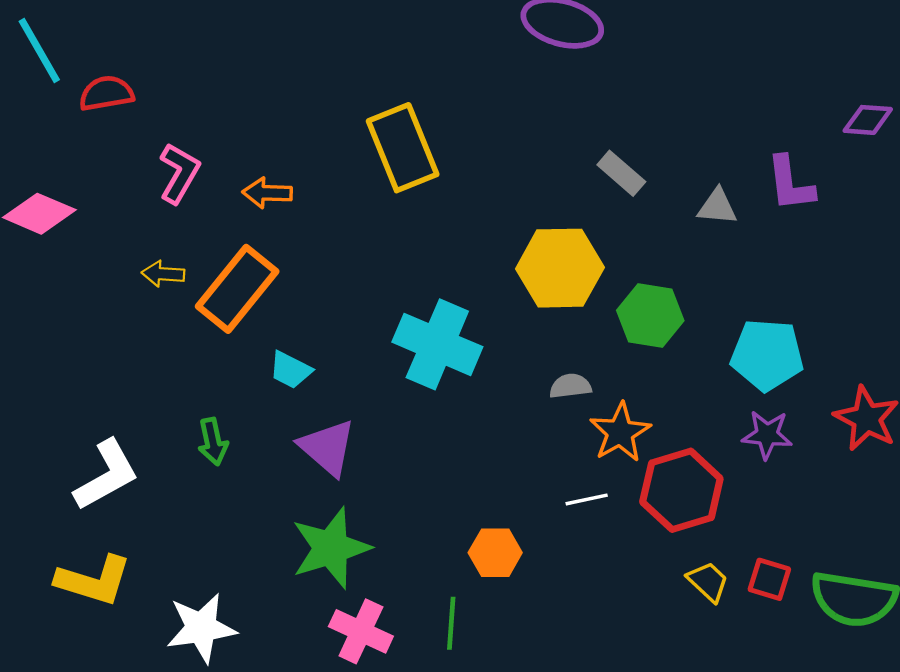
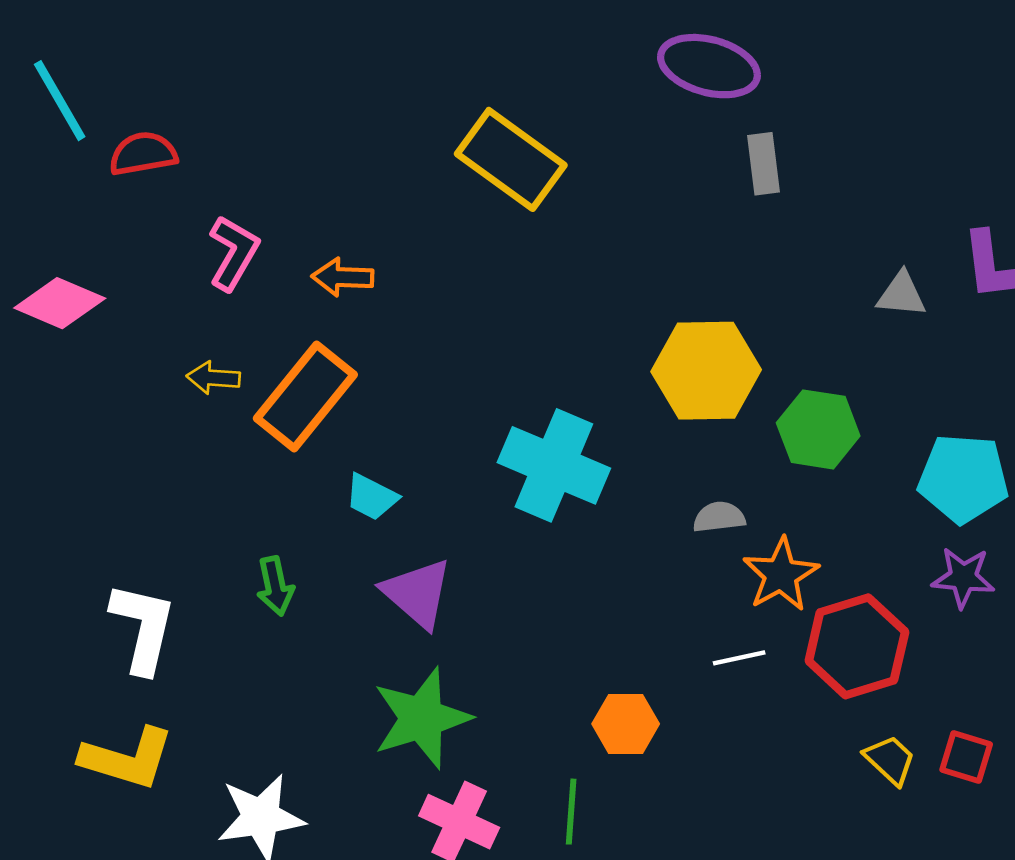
yellow rectangle: (403, 148) -> (511, 159), moved, turned -32
gray rectangle: (621, 173) -> (764, 164), moved, turned 42
white L-shape: (106, 475) -> (143, 628), turned -48

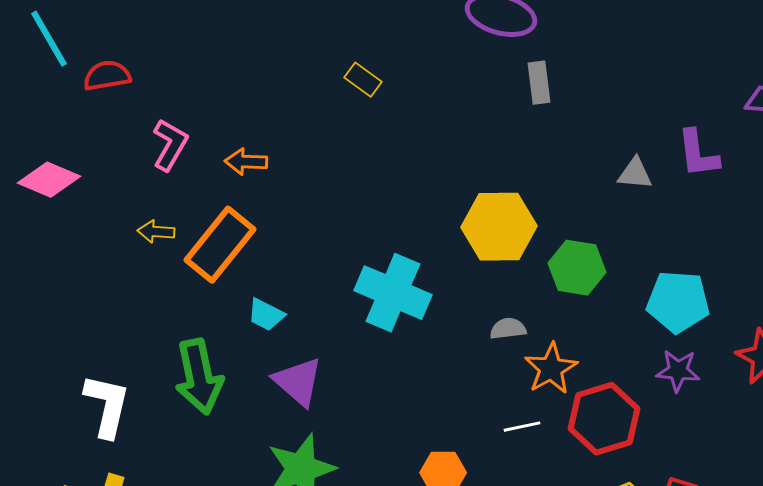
yellow rectangle: (511, 159) -> (363, 80), size x0.5
green arrow: (275, 586) -> (199, 377), size x1.8

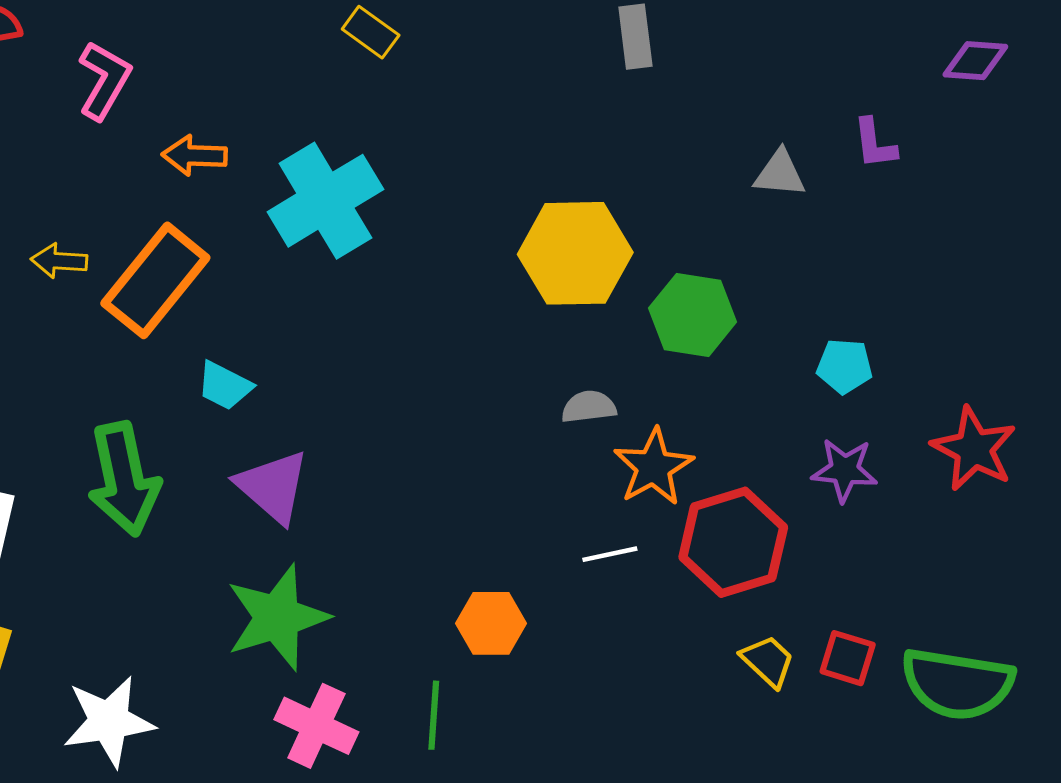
pink L-shape: (170, 145) -> (104, 80), moved
purple L-shape: (698, 154) -> (875, 143), size x0.7
cyan cross: (393, 293) -> (325, 201), moved, turned 36
cyan pentagon: (678, 302) -> (845, 366), size x0.6

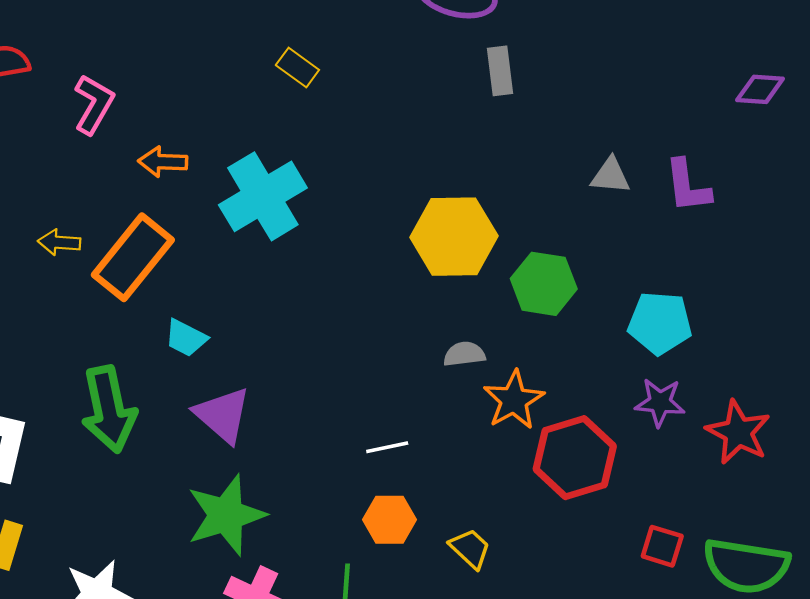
purple L-shape: (875, 143) -> (688, 186), moved, size x1.4
cyan pentagon: (845, 366) -> (660, 323), size x1.5
red star: (974, 449) -> (738, 432), moved
white line: (610, 554) -> (387, 447), moved
yellow trapezoid: (768, 661) -> (470, 549), moved

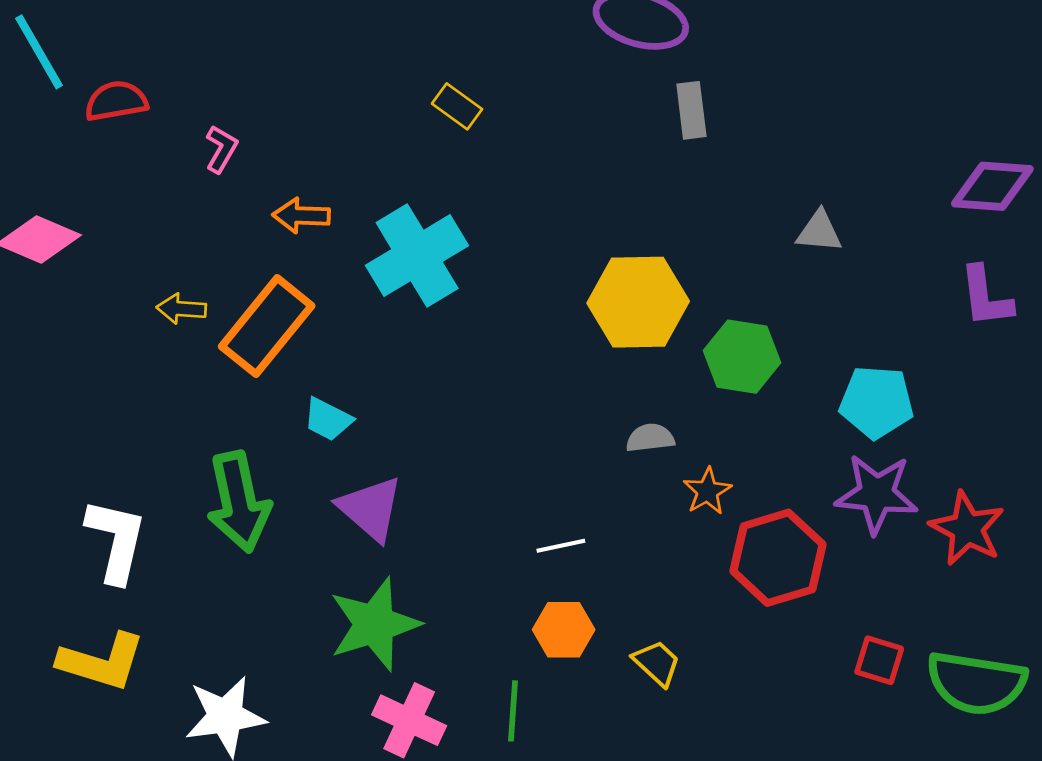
purple diamond: (760, 89) -> (992, 186), moved, size x1.4
pink L-shape: (94, 104) -> (221, 149), size x0.7
purple L-shape: (688, 186) -> (986, 297), moved
orange star: (514, 400) -> (707, 491), size x0.7
purple star: (660, 402) -> (877, 494), size x1.4

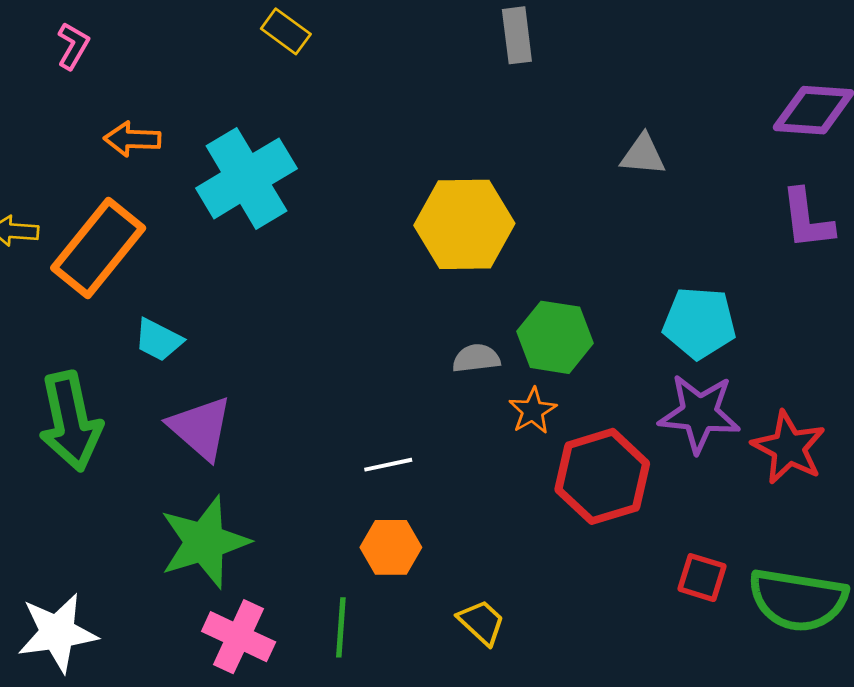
pink L-shape: (221, 149) -> (73, 46), moved
green hexagon: (742, 357) -> (555, 337), moved
yellow trapezoid: (657, 663) -> (481, 622), moved

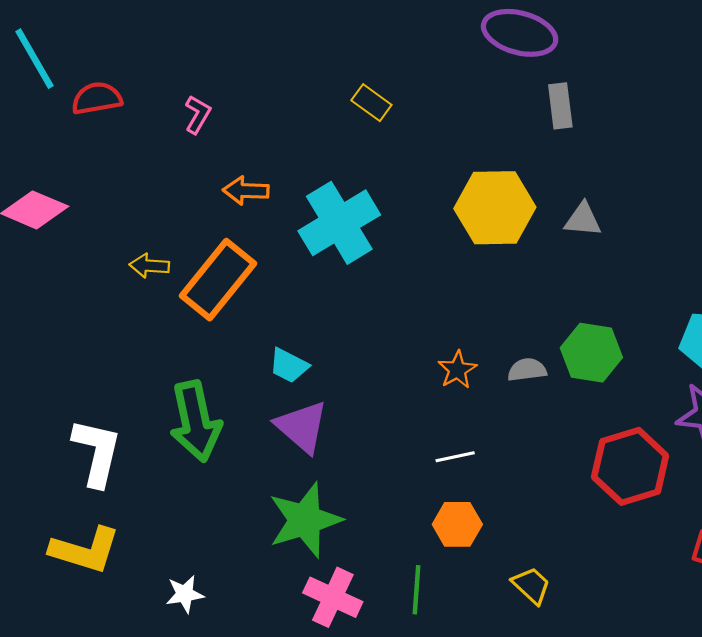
gray triangle: (643, 155) -> (583, 220), moved
yellow hexagon: (464, 224) -> (495, 208), moved
cyan trapezoid: (158, 340) -> (289, 366), moved
orange star: (533, 411) -> (457, 370), moved
white star: (57, 633) -> (185, 594), size x0.6

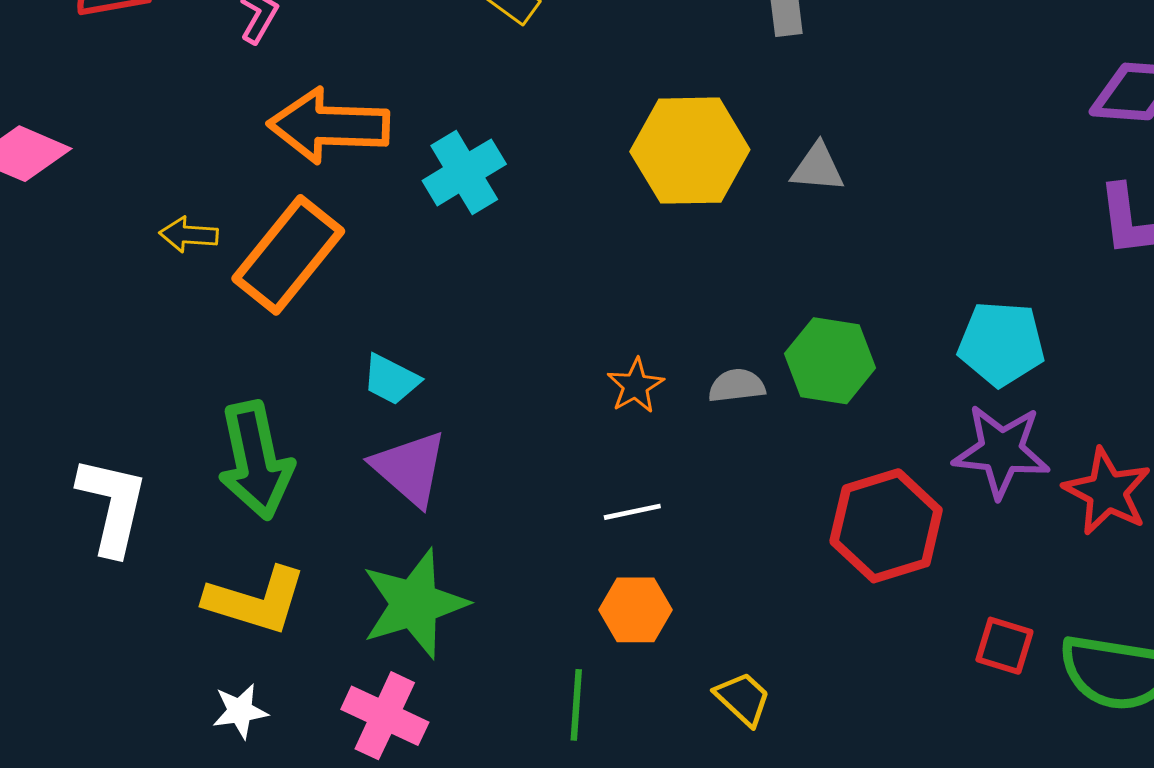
orange arrow: (246, 191) -> (329, 126), size x1.8
cyan cross: (339, 223) -> (464, 172), size x0.7
yellow L-shape: (85, 550) -> (256, 601), moved
pink cross: (333, 597) -> (385, 716), moved

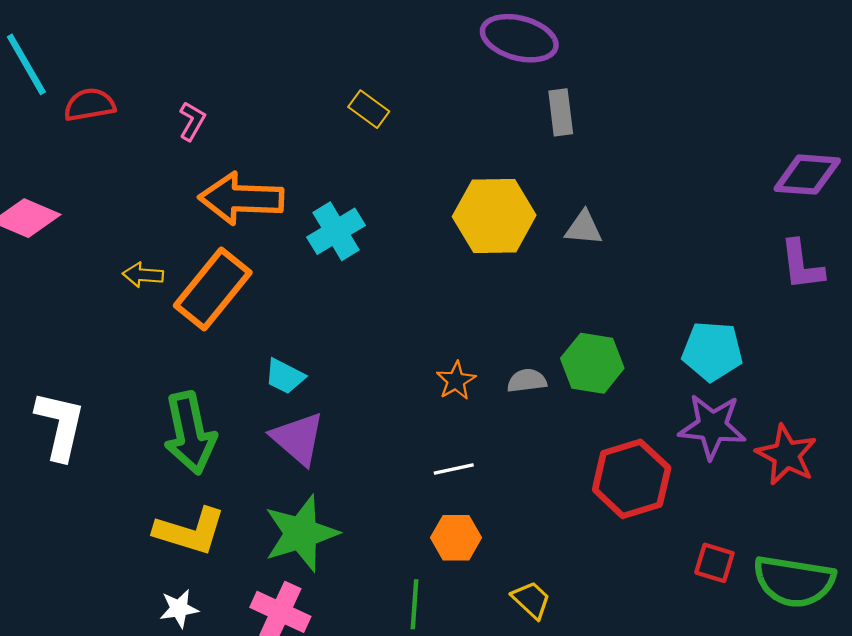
white L-shape: (112, 506) -> (60, 425), moved

